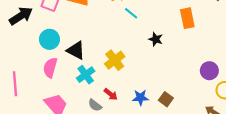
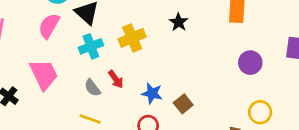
black star: (156, 39) -> (179, 22), moved
purple circle: (209, 71) -> (250, 63), moved

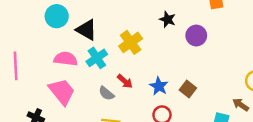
pink semicircle: (49, 26) -> (66, 59), moved, turned 80
purple circle: (250, 63) -> (196, 36), moved
blue star: (152, 93) -> (159, 86), turned 30

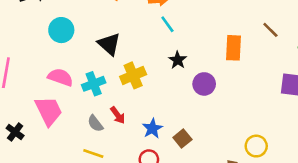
black triangle: (86, 30) -> (109, 44), moved

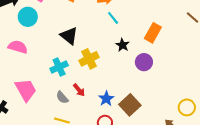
cyan circle: (61, 30) -> (28, 17), moved
orange rectangle: (233, 48) -> (153, 33), moved, turned 30
pink semicircle: (60, 77) -> (18, 47), moved
brown square: (182, 138) -> (130, 105), size x1.5

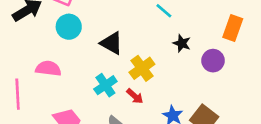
cyan circle: (28, 17) -> (69, 27), moved
orange rectangle: (153, 33) -> (233, 28), moved
red arrow: (79, 90) -> (135, 96), moved

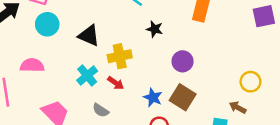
purple circle: (213, 61) -> (183, 61), moved
yellow cross: (142, 68) -> (120, 56), turned 30

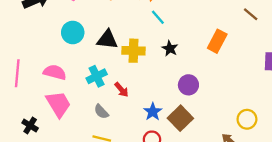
cyan circle: (47, 24) -> (73, 32), moved
black triangle: (89, 36) -> (107, 40), turned -30
yellow cross: (120, 56) -> (133, 51), moved
pink semicircle: (32, 65) -> (55, 72), moved

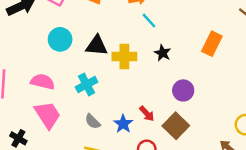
red arrow: (121, 90) -> (147, 114), moved
blue star: (153, 112) -> (123, 124), moved

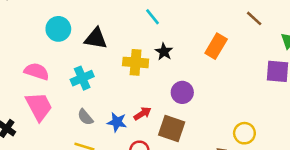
yellow cross: (124, 56) -> (136, 62), moved
red arrow: (147, 114) -> (142, 113), turned -84
blue star: (123, 124) -> (117, 122), turned -30
brown square: (176, 126) -> (172, 129), turned -30

